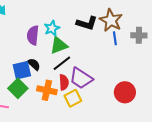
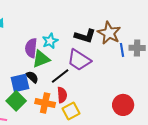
blue line: (115, 38) -> (122, 50), moved
green triangle: (59, 45) -> (41, 59), moved
purple trapezoid: (81, 78) -> (79, 60), moved

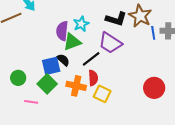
yellow square: (71, 111) -> (102, 94), turned -36

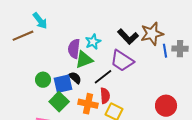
brown star: (140, 16) -> (152, 34), turned 30
black L-shape: (116, 19) -> (128, 37), turned 30
green circle: (18, 78) -> (43, 80), moved

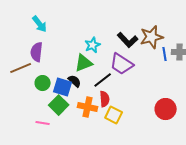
brown line: (23, 36) -> (21, 68), moved
purple semicircle: (74, 49) -> (37, 52), moved
blue square: (63, 84) -> (63, 87), turned 30

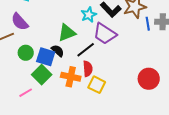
cyan star: (93, 45) -> (89, 15), moved
purple semicircle: (37, 52) -> (20, 22), turned -48
pink line: (43, 123) -> (26, 93), turned -40

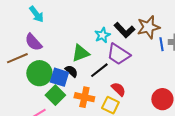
green circle: (26, 53) -> (39, 73), size x1.6
red semicircle: (88, 69) -> (118, 89), moved, turned -42

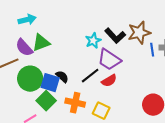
cyan arrow: (36, 14) -> (27, 20), turned -66
green triangle: (80, 53) -> (41, 43), moved
red semicircle: (118, 89) -> (109, 81), moved, turned 105

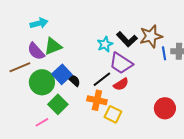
blue square: (50, 83) -> (62, 74), moved, turned 30
orange cross: (75, 103) -> (97, 100), moved

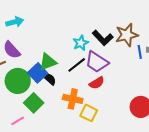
green triangle: (53, 46) -> (48, 62), moved
black line: (102, 79) -> (77, 65), moved

